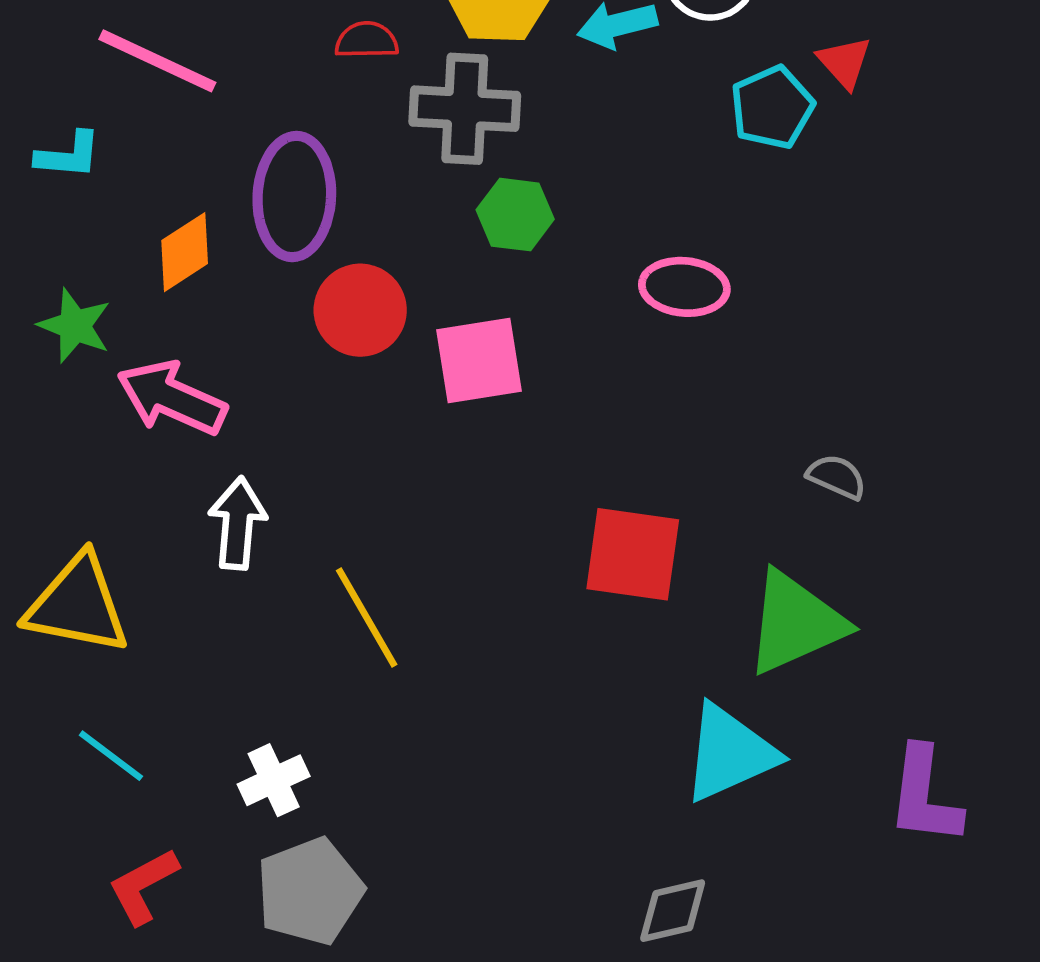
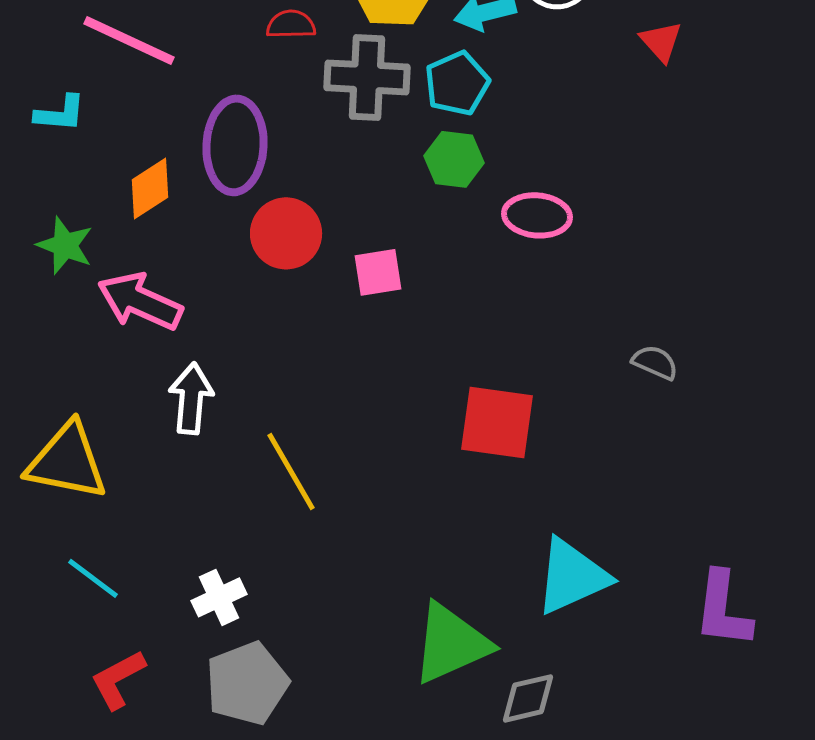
cyan pentagon: (772, 107) -> (457, 83), moved
green hexagon: (515, 215) -> (454, 159), moved
pink square: (479, 361) -> (378, 272), size x0.7
green triangle: (795, 623) -> (451, 643), moved

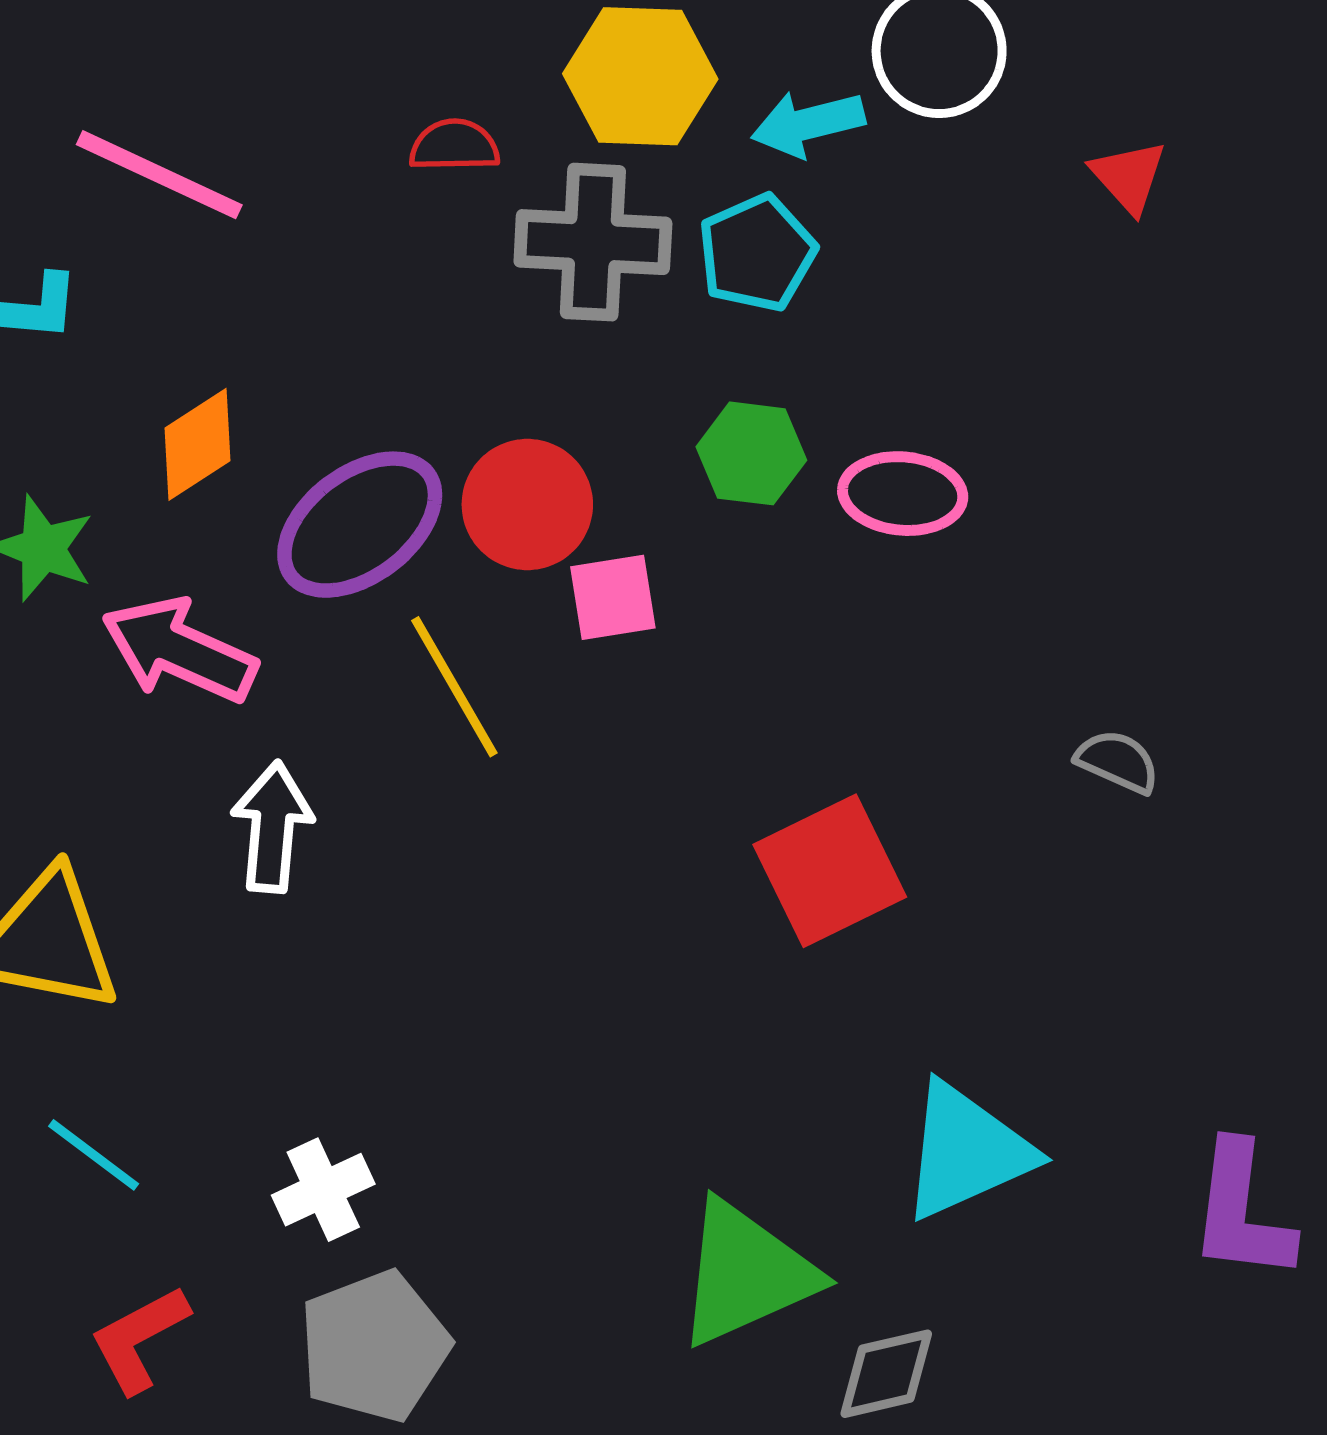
purple ellipse: (235, 145) -> (360, 525), moved, turned 50
green hexagon: (454, 159) -> (751, 453), moved
red circle: (286, 233) -> (527, 504), moved
red square: (497, 422) -> (830, 871), turned -34
yellow line: (291, 471) -> (454, 687), moved

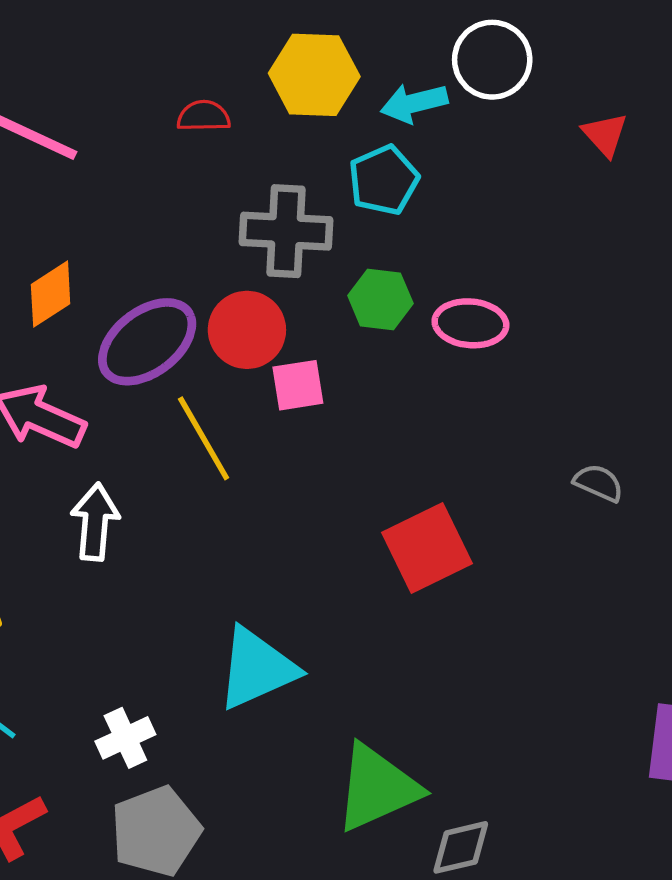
gray cross: (593, 242) -> (286, 231), moved
cyan triangle: (966, 1151) -> (257, 668), moved

